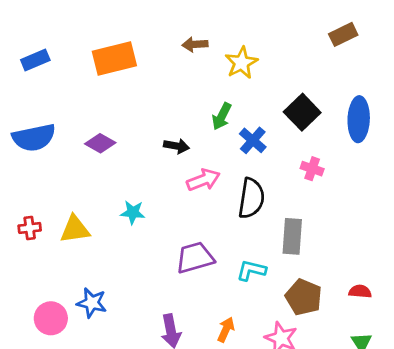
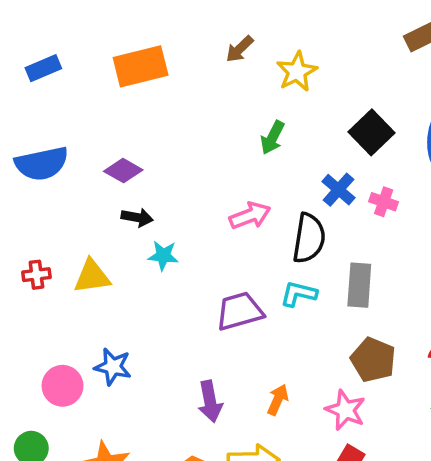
brown arrow: (195, 44) -> (240, 49), turned -40
blue cross: (253, 140) -> (338, 190), moved
black arrow: (177, 146) -> (137, 217), moved
cyan L-shape: (251, 270) -> (299, 294), moved

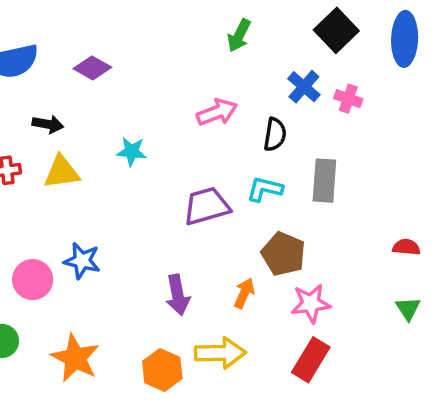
black arrow: (137, 217) -> (48, 124), moved
black semicircle: (309, 238) -> (275, 134), size x0.7
brown pentagon: (373, 360) -> (283, 254), moved
pink star: (345, 410) -> (311, 303), turned -30

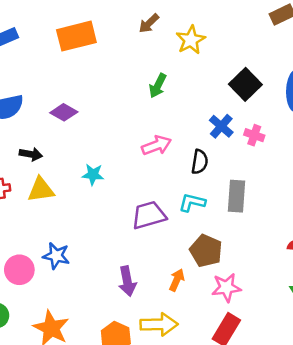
green arrow: (239, 36) -> (158, 86), moved

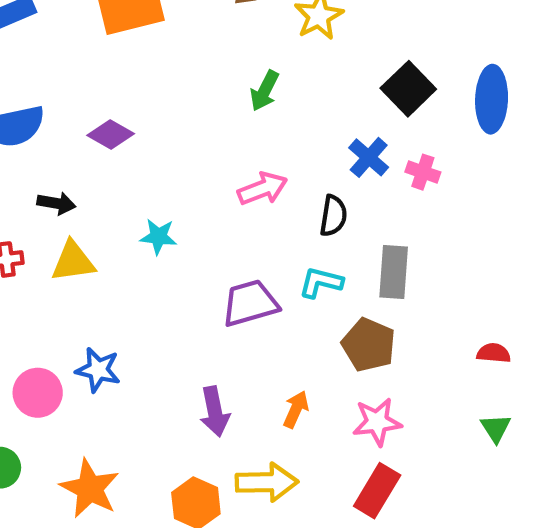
brown pentagon: (206, 251) -> (369, 345), moved

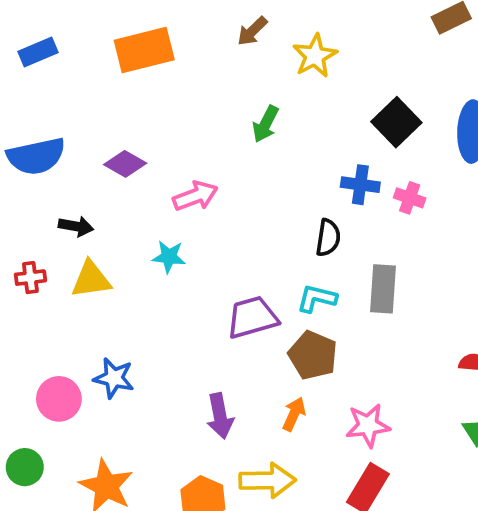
blue cross: (369, 157) -> (360, 185), turned -33
pink arrow: (263, 189) -> (195, 196), moved
brown pentagon: (369, 345) -> (313, 355), moved

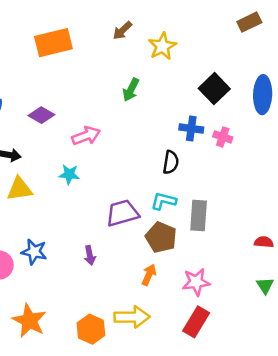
gray rectangle: (383, 289) -> (199, 215), moved
purple arrow: (220, 416) -> (90, 255), moved, size x0.7

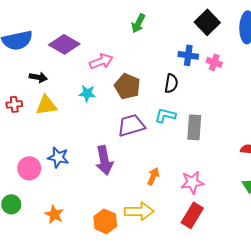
purple diamond: (41, 115) -> (64, 44), size x1.4
brown pentagon: (161, 237) -> (127, 86), moved
purple arrow: (90, 255) -> (104, 160), size x1.8
orange star: (29, 321) -> (54, 214), size x0.7

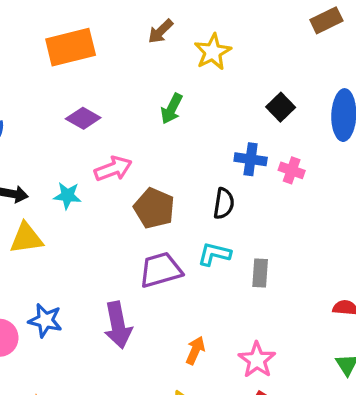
black square: (207, 22) -> (281, 107), size x0.7
purple diamond: (64, 44) -> (83, 118), moved, size x0.7
cyan star: (87, 93) -> (67, 196), moved
gray rectangle: (194, 127) -> (260, 273), size x0.7
pink star: (192, 182) -> (257, 360), turned -30

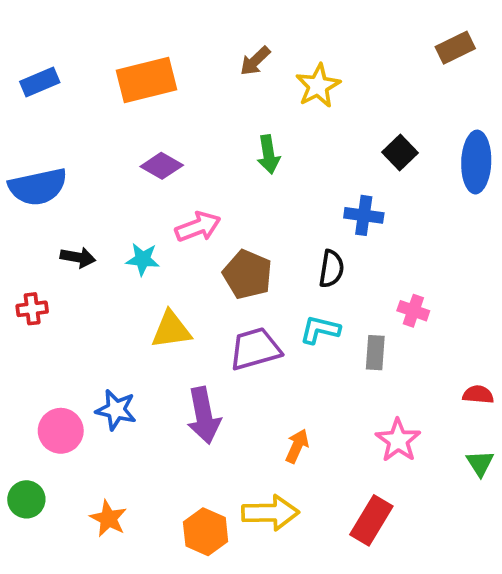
green arrow: (172, 109) -> (268, 154), turned -36
pink cross: (292, 170) -> (413, 311), moved
yellow triangle: (26, 238) -> (171, 330), moved
pink star: (257, 360) -> (398, 440), moved

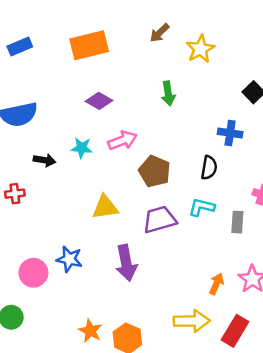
cyan star: (143, 259) -> (82, 148), moved
orange arrow: (297, 446) -> (216, 284), moved
yellow arrow: (270, 513) -> (192, 321), moved
orange star: (108, 518) -> (90, 331), moved

